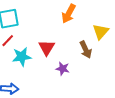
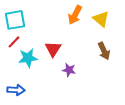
yellow triangle: (101, 32) -> (101, 19), moved, turned -30
brown arrow: (86, 50) -> (104, 51), moved

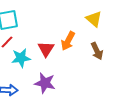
orange arrow: (75, 15) -> (68, 41), moved
purple star: (69, 70) -> (45, 83), moved, size x1.5

